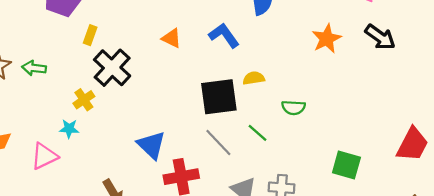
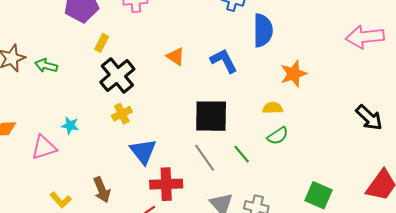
black arrow: (380, 37) -> (369, 118), moved
orange star: (327, 39) -> (294, 74), moved
yellow semicircle: (254, 78) -> (273, 108), moved
yellow cross: (84, 100) -> (122, 114), moved
green semicircle: (293, 108) -> (278, 136), turned -45

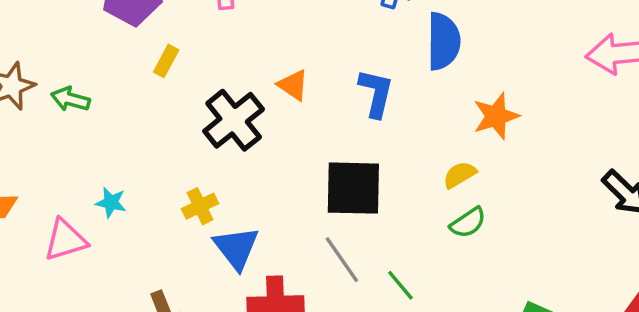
blue L-shape: (224, 61) -> (376, 93), turned 40
black cross: (117, 76) -> (234, 120), moved
yellow semicircle: (273, 108) -> (460, 175), turned -30
yellow cross: (122, 114) -> (200, 206), moved
green line: (242, 154) -> (400, 285), moved

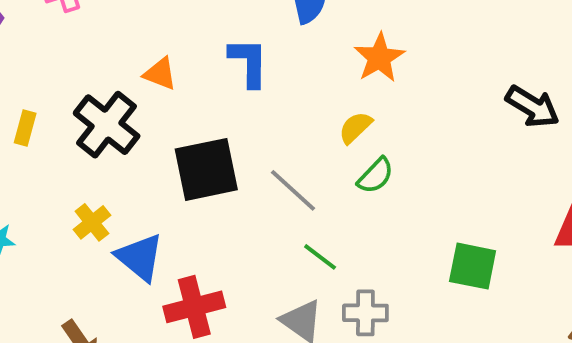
yellow rectangle: (166, 61) -> (25, 128), moved
black square: (353, 188) -> (206, 169), moved
gray line: (342, 260) -> (293, 190), moved

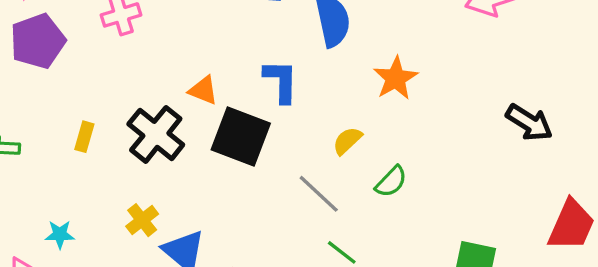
yellow semicircle: (355, 128) -> (347, 141), moved
black square: (206, 169) -> (241, 137), moved, turned 32

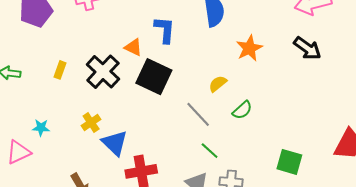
blue L-shape: (281, 81) -> (165, 30), moved
black arrow: (529, 123) -> (307, 48), moved

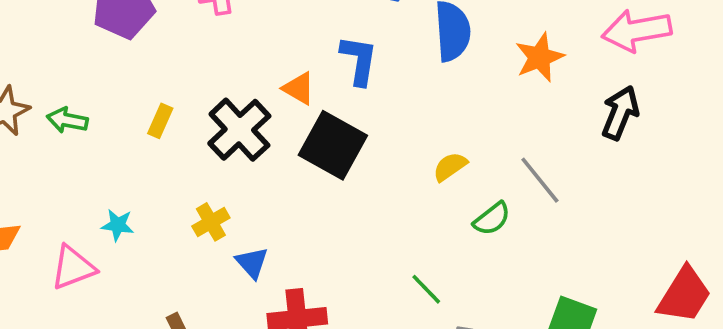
orange star: (249, 48) -> (540, 57), moved
black arrow: (307, 48) -> (620, 113), turned -108
gray line: (198, 114) -> (540, 180), moved
blue triangle: (115, 143) -> (252, 263), size x0.7

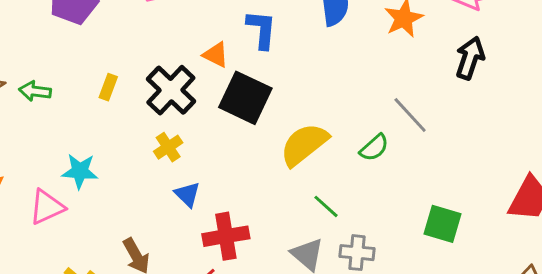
yellow semicircle: (450, 167) -> (304, 145), moved, size x1.8
yellow cross: (211, 222) -> (168, 147), moved
cyan star: (118, 225) -> (80, 171), size x1.4

